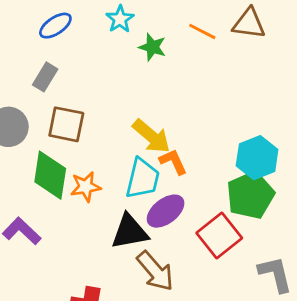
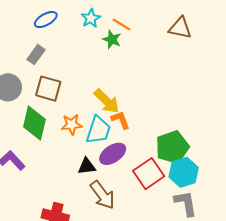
orange line: (202, 31) -> (122, 24), moved
cyan hexagon: (257, 158) -> (184, 172), moved
orange star: (86, 187) -> (72, 125), moved
black triangle: (130, 232) -> (87, 166), size x0.7

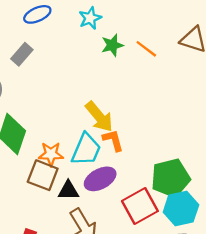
orange line: (122, 24) -> (146, 49), moved
green star: (112, 39) -> (112, 45), turned 30
brown square: (48, 89) -> (43, 175), moved
orange star: (72, 125) -> (51, 154), moved

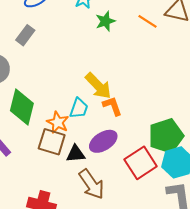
orange line: (146, 49) -> (147, 21), moved
cyan trapezoid: (86, 150) -> (79, 108), moved, size x0.7
orange star: (51, 154) -> (58, 122), turned 30

